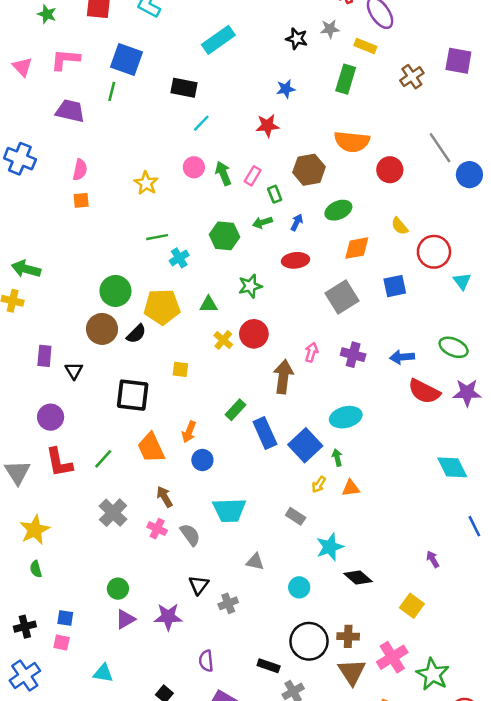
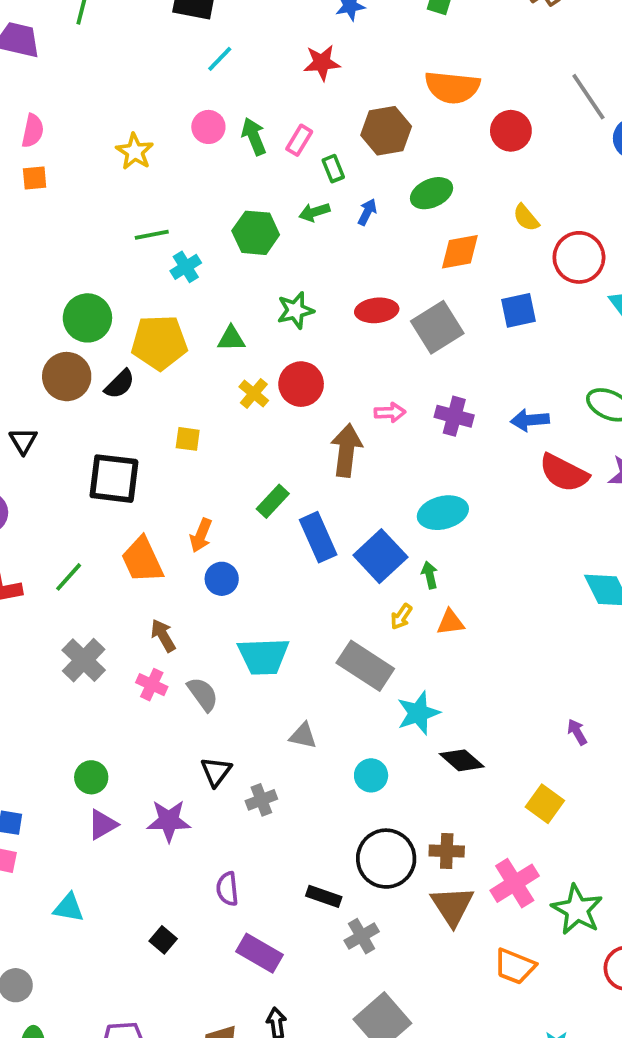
red ellipse: (296, 260) -> (377, 310), moved
pink arrow: (311, 352) -> (390, 412), turned 72
gray rectangle: (296, 516) -> (365, 666), size x1.8

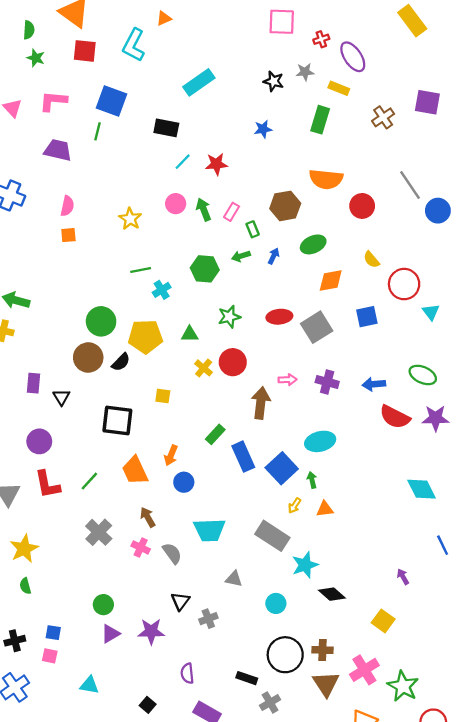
red star: (322, 63) -> (216, 164), moved

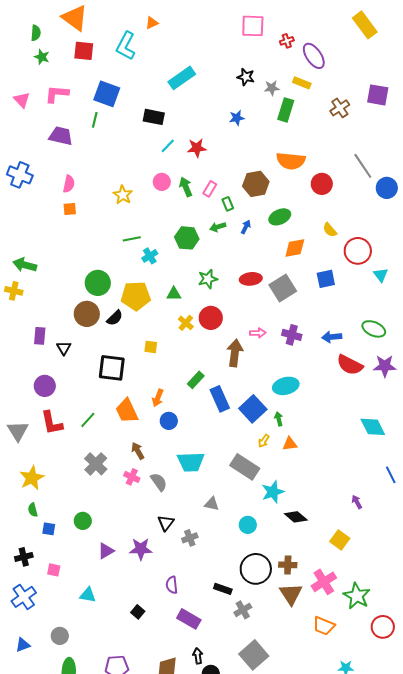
gray star: (305, 72) -> (272, 88), moved
green circle: (103, 605) -> (83, 521), moved
blue square: (53, 633) -> (49, 529), moved

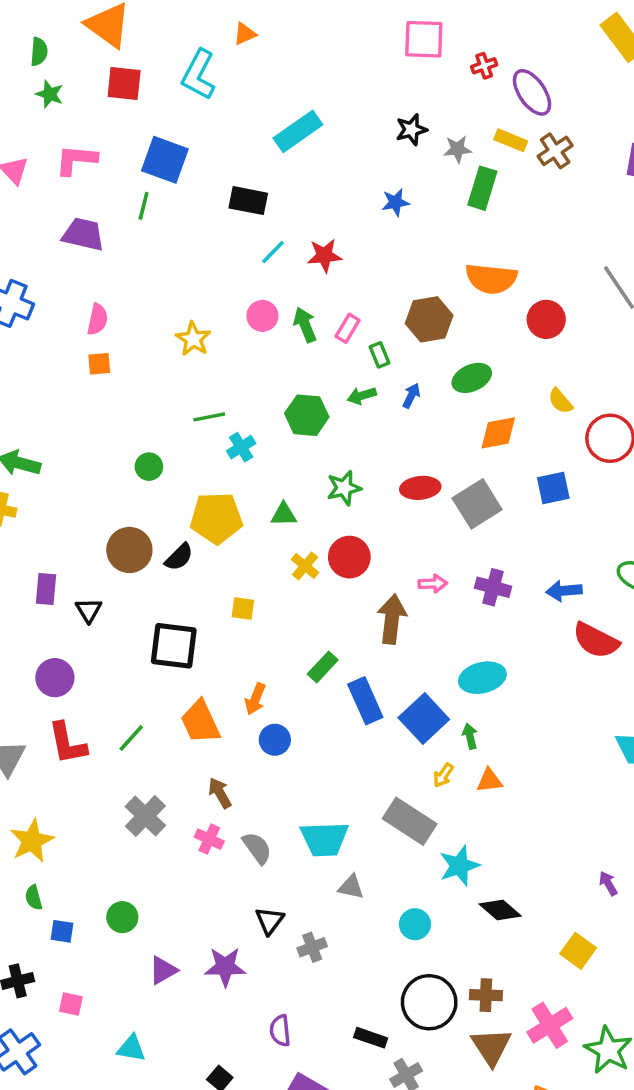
black star: (246, 77) -> (411, 130), turned -30
brown cross: (340, 108) -> (555, 151), moved
green circle: (98, 283) -> (149, 467), moved, size x0.6
cyan trapezoid: (191, 462) -> (325, 839), moved

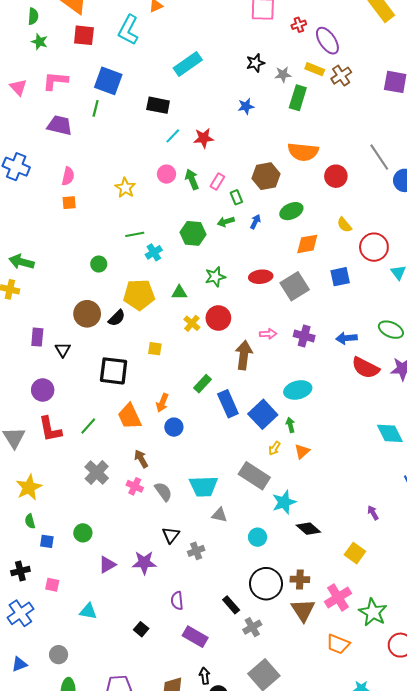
orange triangle: (489, 781) -> (302, 451), turned -35
black rectangle: (371, 1038) -> (231, 605), turned 30

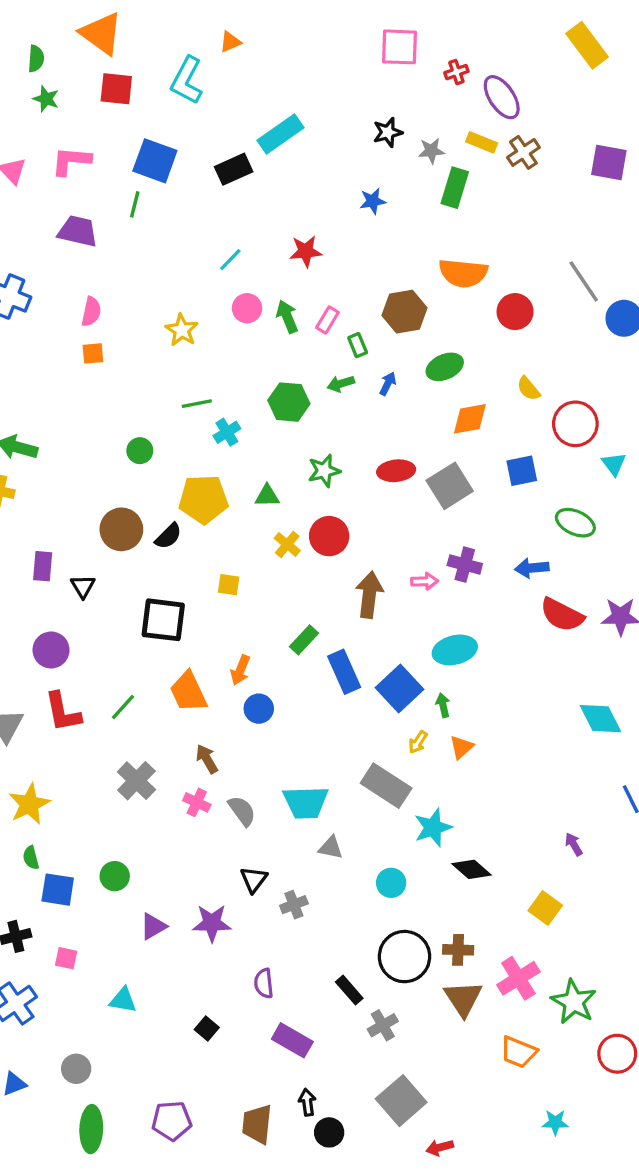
black rectangle: (158, 105) -> (234, 169), moved, turned -35
cyan line: (173, 136) -> (230, 260), moved
green ellipse: (391, 330) -> (575, 523), moved
pink arrow: (268, 334) -> (425, 581), moved
blue square: (47, 541) -> (58, 890), size x1.5

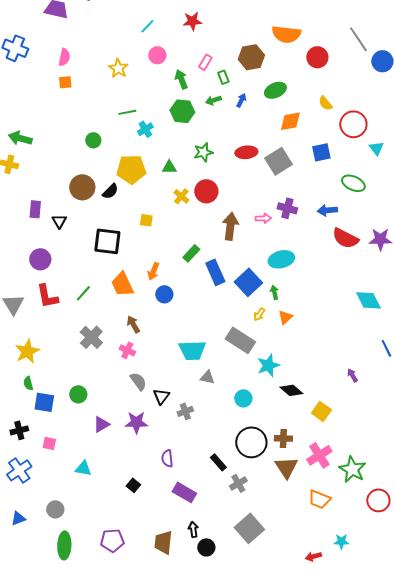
green arrow: (287, 317) -> (181, 79), moved
gray semicircle: (242, 811) -> (138, 381), moved
yellow square: (545, 908) -> (321, 411), moved
red arrow: (440, 1148) -> (313, 556), moved

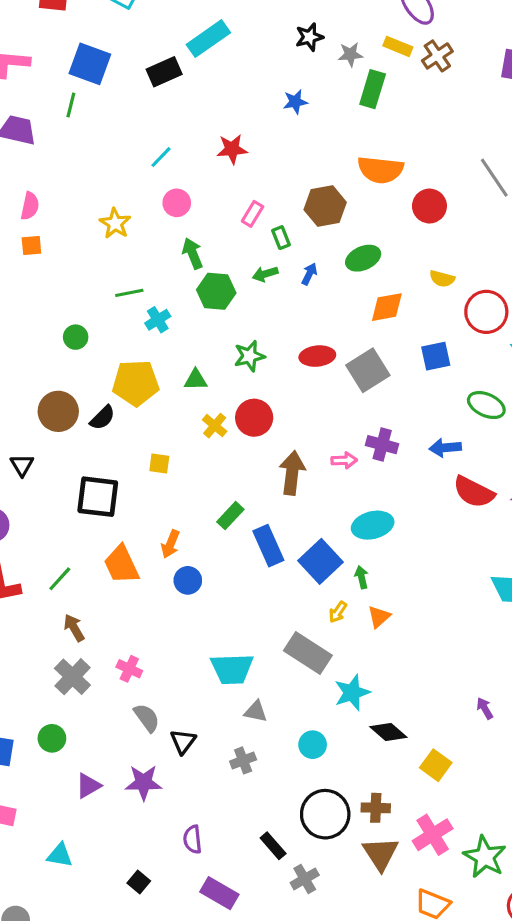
green arrow: (181, 79) -> (193, 253), moved
yellow semicircle: (325, 103) -> (442, 279), turned -35
brown arrow: (133, 324) -> (74, 628), moved
gray cross: (91, 337) -> (72, 677), moved
gray cross: (185, 411) -> (243, 760), moved

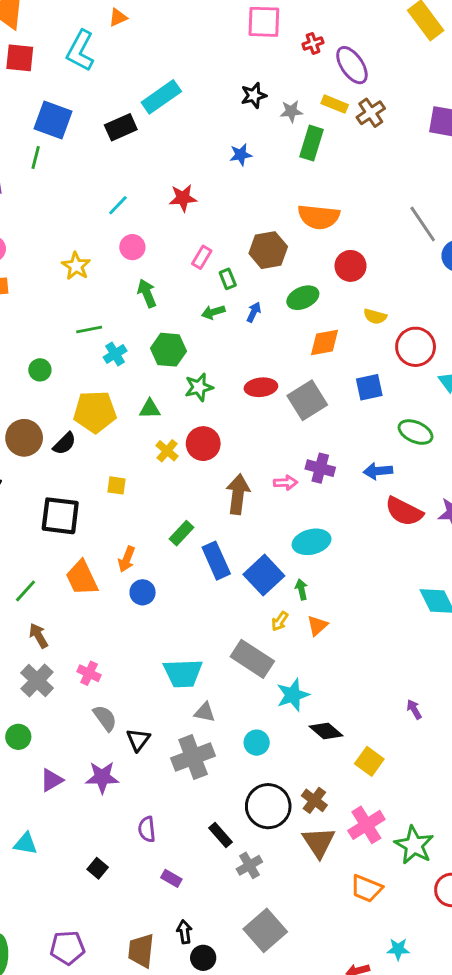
red circle: (429, 206) -> (351, 266), moved
green hexagon: (216, 291) -> (169, 350), moved
gray cross: (243, 760) -> (193, 757), size x1.8
brown cross: (376, 808) -> (314, 800), turned 35
purple rectangle: (219, 893) -> (171, 878), size x0.6

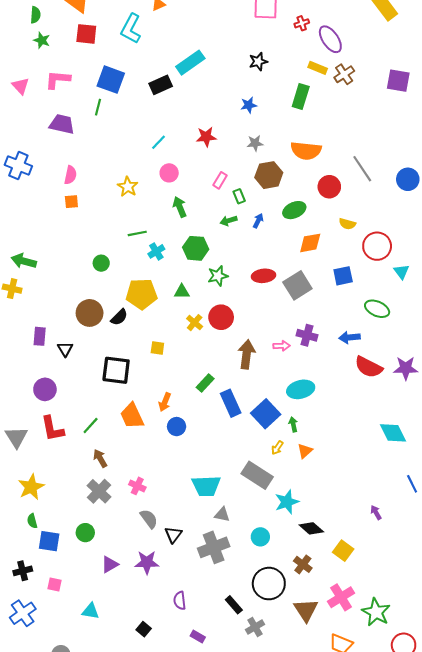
gray star: (291, 111) -> (255, 143), moved
gray line: (423, 224) -> (362, 169), moved
brown cross: (314, 800) -> (303, 564), moved

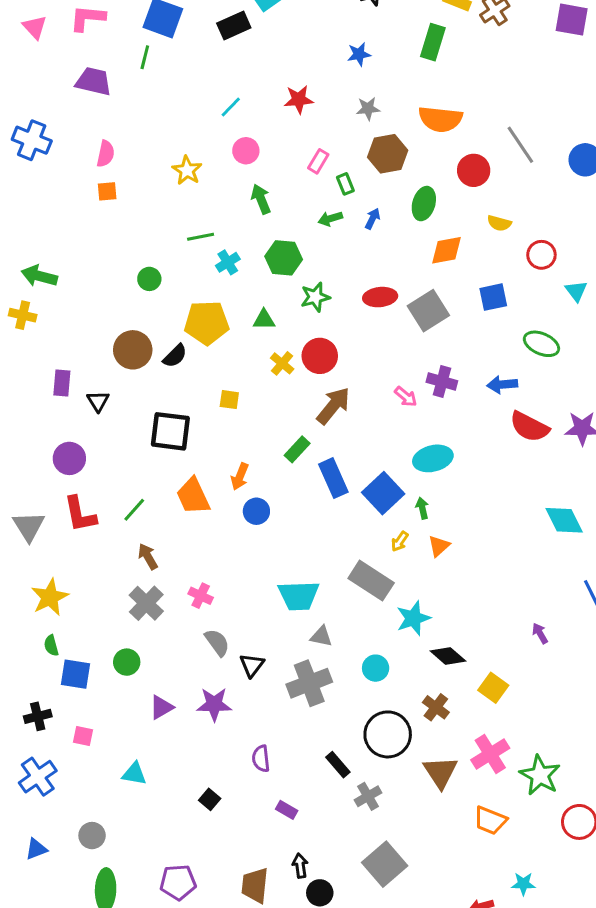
green ellipse: (294, 210) -> (424, 204), turned -50
red circle: (377, 246) -> (541, 255), size x0.7
pink arrow: (282, 346) -> (406, 397), turned 42
brown arrow: (247, 354) -> (333, 406), moved, turned 32

